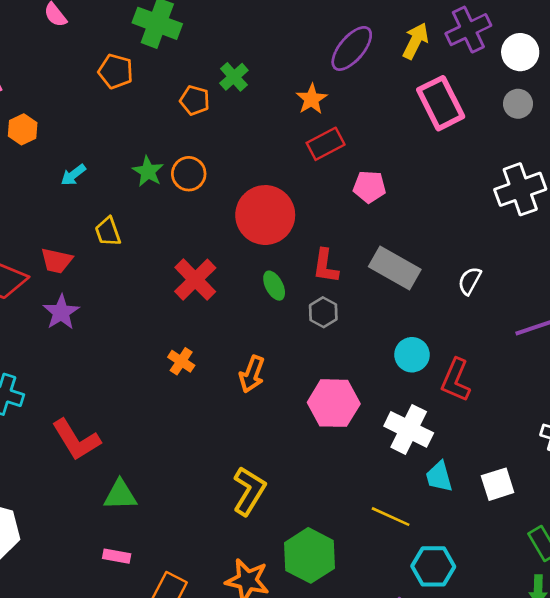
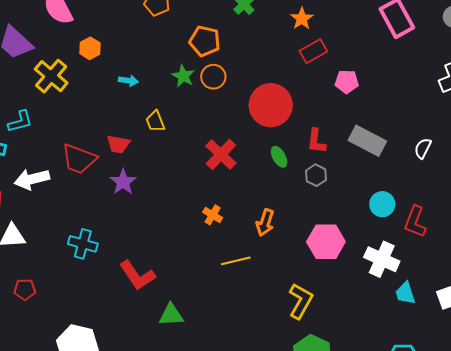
orange pentagon: (195, 100) -> (205, 41), moved, size x1.4
cyan arrow: (73, 175) -> (128, 81), turned -132
yellow L-shape: (249, 491) -> (301, 301), moved
yellow line: (391, 517) -> (236, 261), moved, turned -36

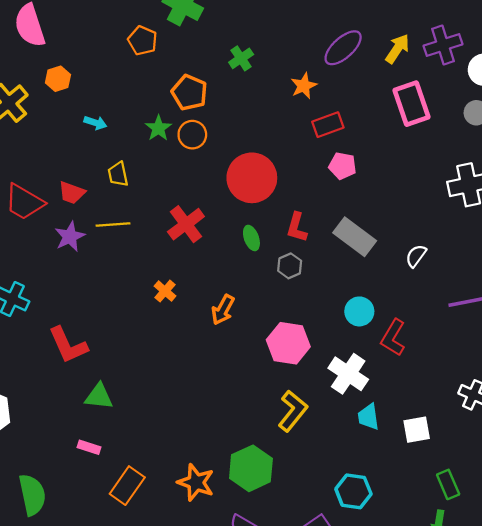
red rectangle: (313, 51) -> (328, 125), moved
yellow line: (236, 261) -> (113, 224), moved
yellow L-shape: (301, 301) -> (293, 411), moved

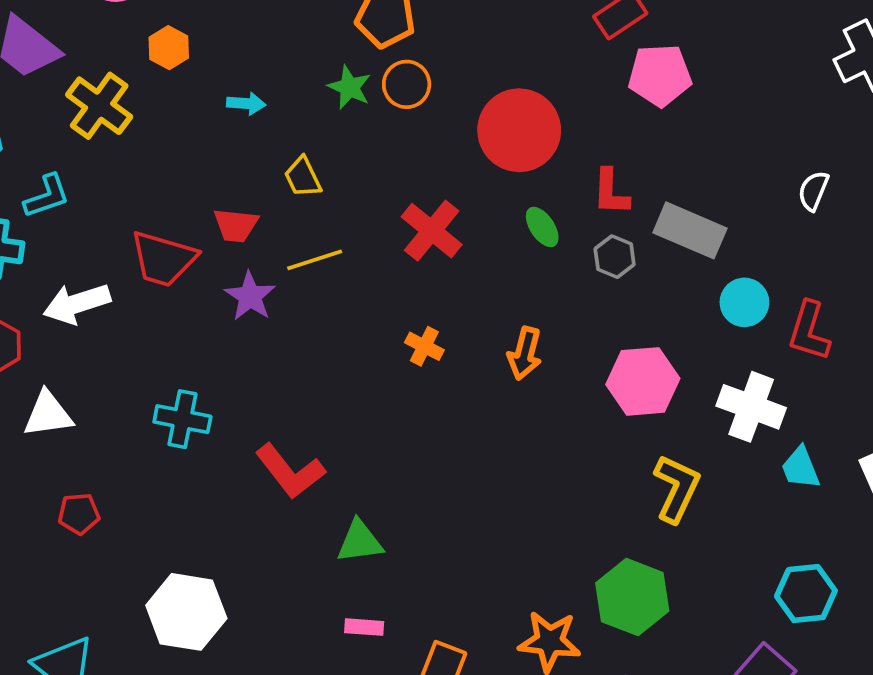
pink pentagon: (342, 166) -> (660, 75), size x1.4
gray rectangle: (355, 237) -> (690, 230), moved

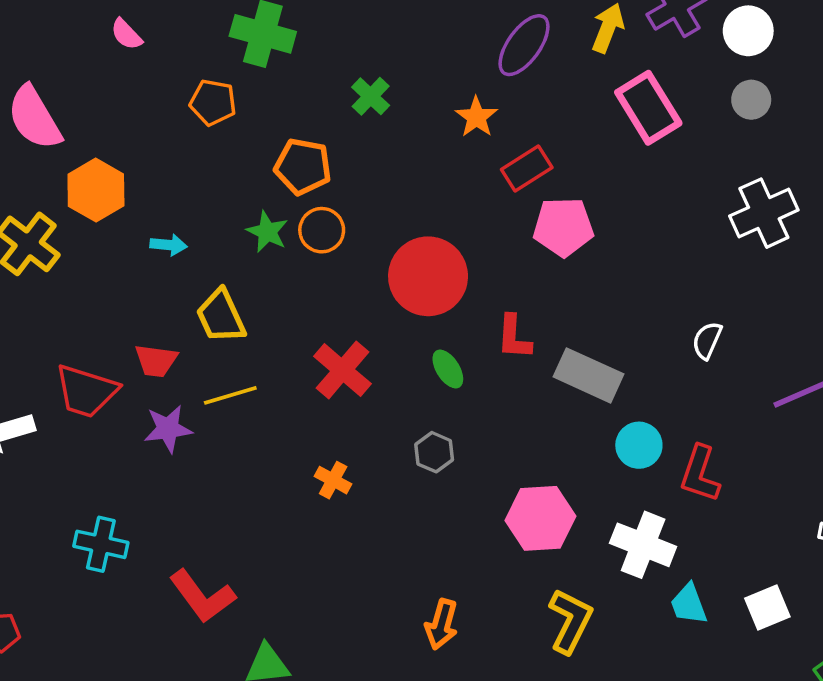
orange hexagon: (169, 48) -> (96, 190), size x1.5
yellow trapezoid: (303, 177) -> (221, 316), size x1.4
gray hexagon: (615, 257) -> (434, 452), moved
purple star: (250, 296) -> (168, 429), turned 30
orange arrow: (525, 353) -> (442, 624), moved

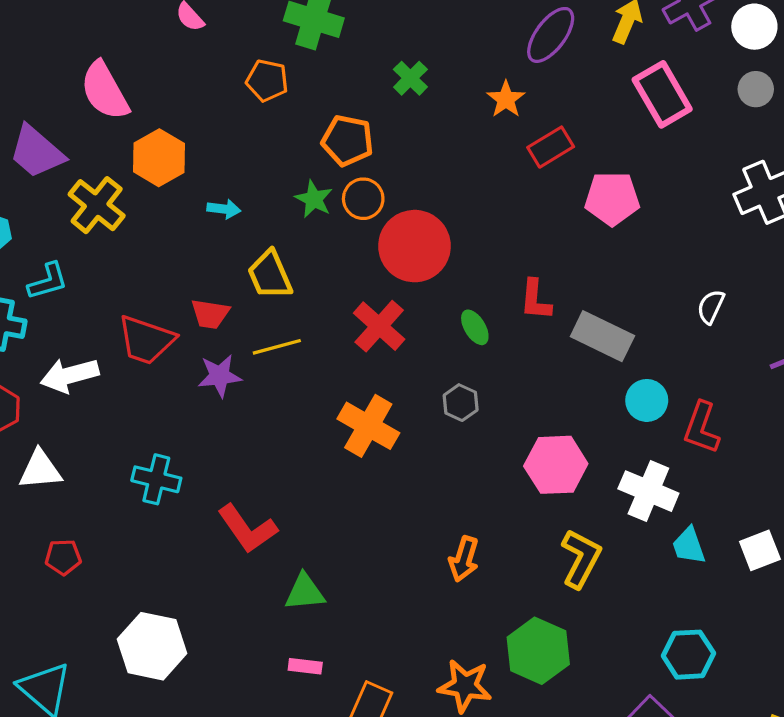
pink pentagon: (563, 227) -> (612, 199), moved
red circle: (428, 276) -> (414, 246), moved
orange cross: (333, 480) -> (368, 426), size x1.8

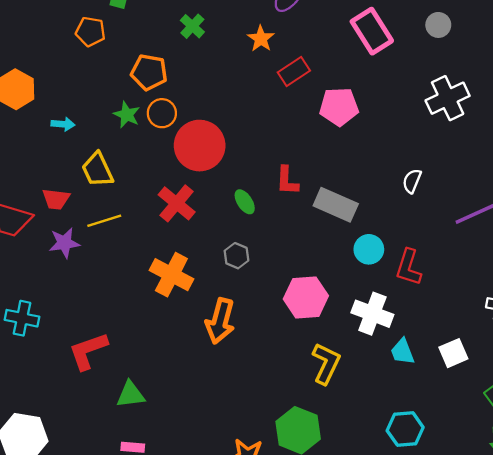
red L-shape: (247, 529) -> (88, 351), turned 108
orange arrow: (464, 559) -> (220, 321), moved, size x1.4

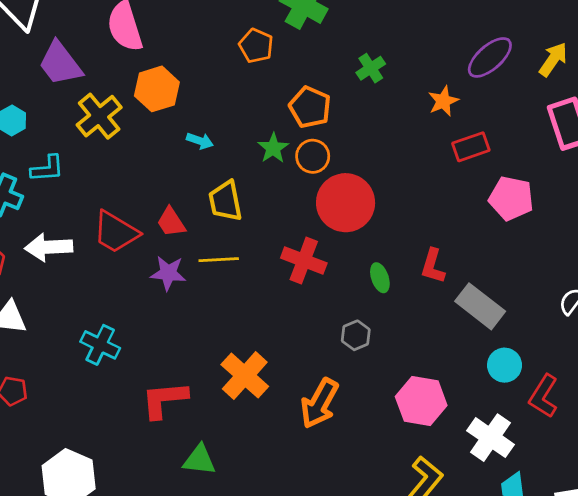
red trapezoid: (56, 199) -> (171, 222), turned 36
red cross: (177, 203) -> (304, 261), turned -33
orange cross: (171, 275) -> (245, 376), moved

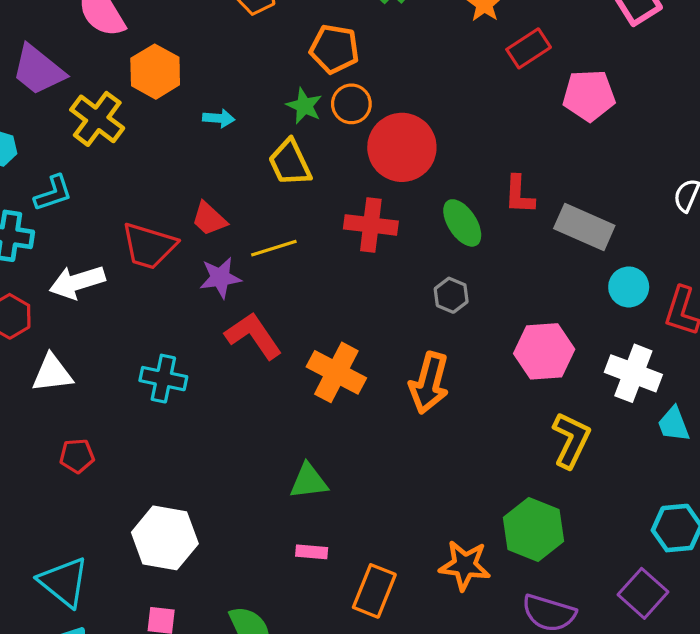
yellow trapezoid: (225, 201) -> (290, 163), moved
green ellipse: (380, 278) -> (462, 223), size x1.4
red L-shape: (164, 400) -> (253, 336), moved, turned 75

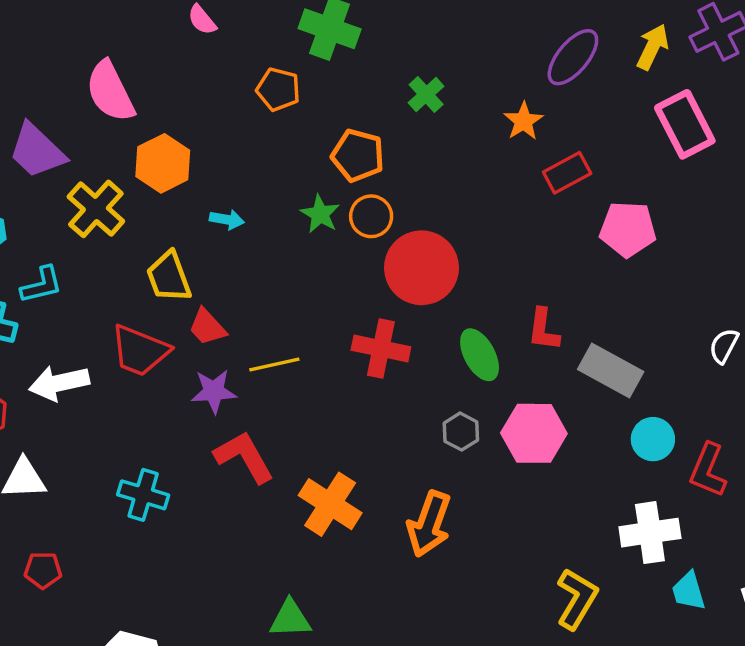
yellow trapezoid: (290, 163) -> (169, 277), moved
pink hexagon: (544, 351) -> (534, 433), moved
white cross: (633, 373) -> (650, 533), turned -34

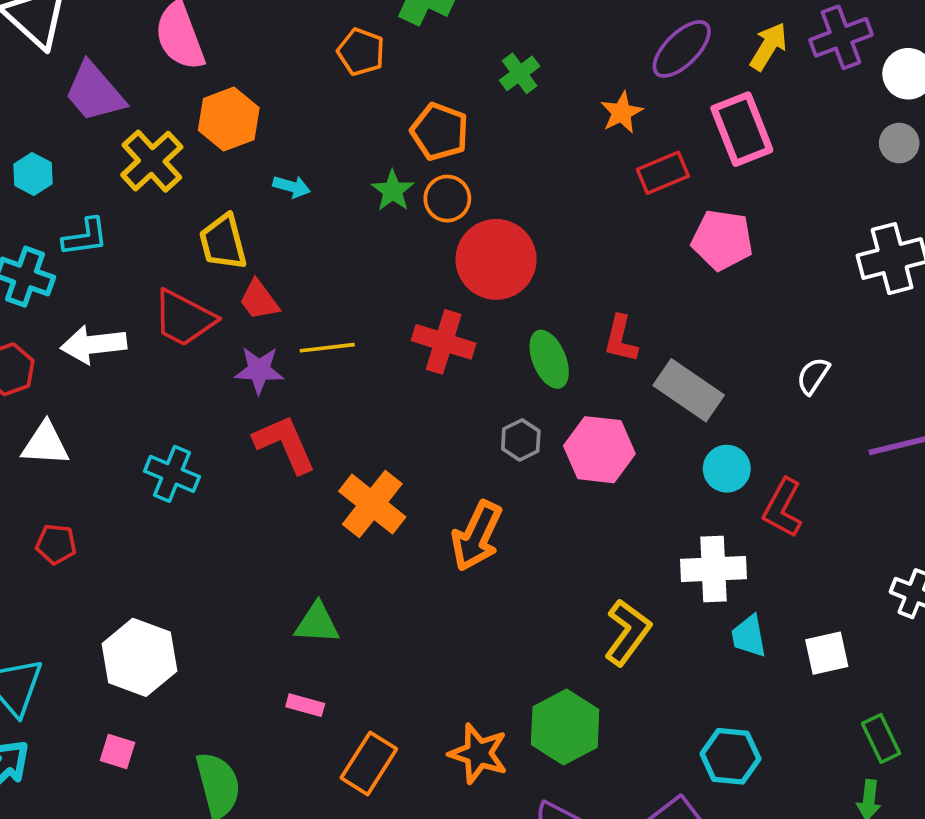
pink rectangle: (685, 124) -> (742, 129), moved

